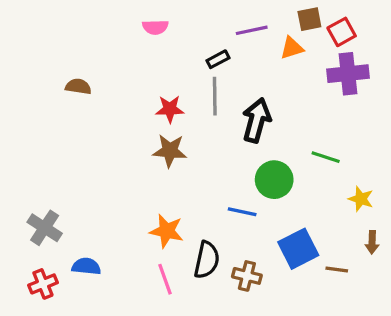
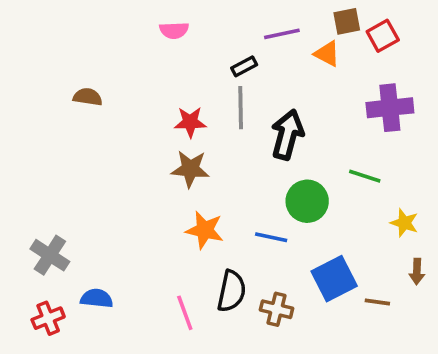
orange triangle: (292, 48) -> (327, 54), turned 45
purple cross: (348, 74) -> (390, 108), moved
orange star: (167, 231) -> (205, 230), moved

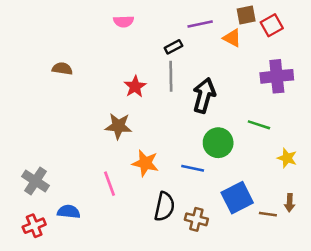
red star: (190, 122) -> (135, 87), turned -30
brown star: (190, 169) -> (118, 126), moved
brown arrow: (417, 271) -> (290, 203), moved
pink line: (185, 313) -> (110, 184), moved

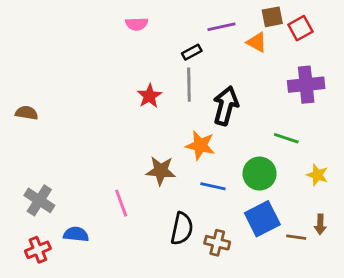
brown semicircle: (62, 69) -> (27, 113), moved
brown star: (118, 126) -> (161, 171), moved
green circle: (218, 143) -> (260, 174), moved
orange star: (145, 163) -> (200, 145), moved

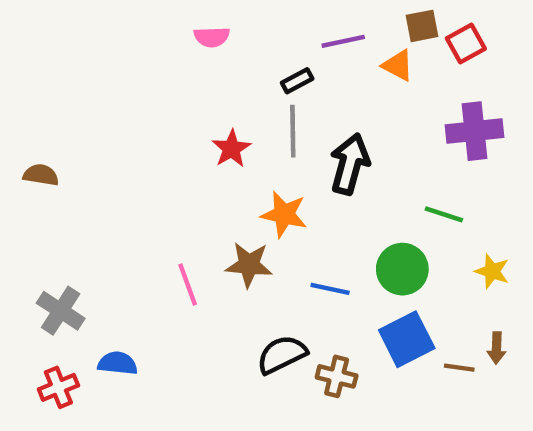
orange star: (200, 145) -> (284, 214), moved
pink line: (121, 203) -> (188, 284), moved
black semicircle: (182, 229) -> (282, 355), turned -128

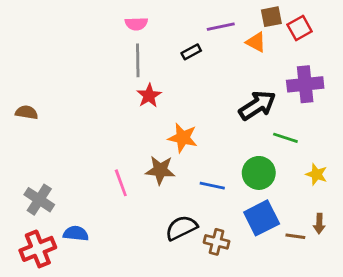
gray line: (293, 131) -> (138, 60), moved
black arrow: (350, 164) -> (257, 105), moved, turned 42
red cross: (58, 387) -> (38, 249), size x1.4

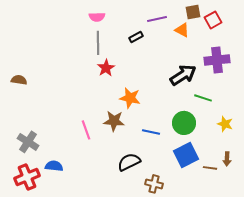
brown cross: (217, 242) -> (154, 184), moved

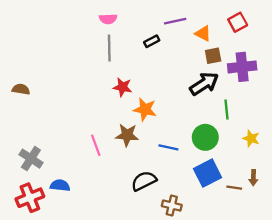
brown square: (193, 12) -> (213, 56), moved
red star: (106, 68) -> (123, 87), moved, turned -30
green line: (203, 98) -> (227, 109), turned 66

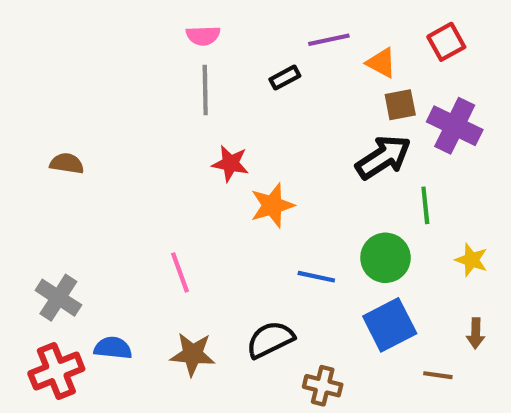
purple cross: (242, 67) -> (455, 126), turned 32
brown semicircle: (21, 89) -> (67, 163), moved
orange star: (145, 109) -> (272, 205), turned -30
brown star: (127, 135) -> (193, 354), moved
brown line: (234, 188) -> (438, 375), moved

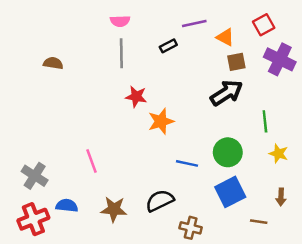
purple cross: (455, 126) -> (280, 59), moved
brown semicircle: (67, 163) -> (53, 63), moved
green line: (425, 205) -> (265, 121), moved
pink line: (180, 272) -> (92, 161), moved

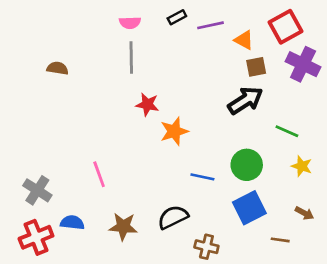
red square: (264, 25) -> (286, 27), size x1.4
black rectangle: (168, 46) -> (177, 17), moved
green line: (265, 121) -> (287, 131), turned -60
brown arrow: (281, 197) -> (304, 213), turned -63

